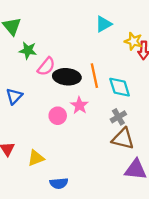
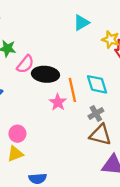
orange line: (94, 76) -> (72, 90), moved
pink circle: (58, 116) -> (17, 134), moved

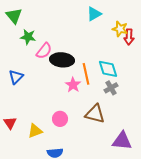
gray cross: (96, 113) -> (111, 88), moved
pink circle: (17, 134) -> (60, 119), moved
brown triangle: (100, 135) -> (95, 114), moved

